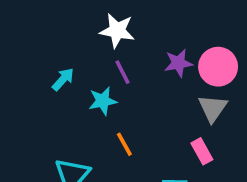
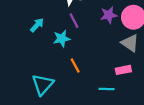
gray triangle: (213, 108) -> (130, 43), turned -30
pink rectangle: (202, 151) -> (123, 70), turned -72

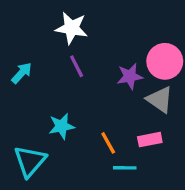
purple star: (109, 15) -> (130, 76), moved
cyan star: (62, 39) -> (62, 126), moved
orange line: (75, 65) -> (108, 143), moved

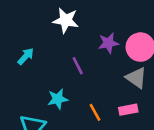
purple line: (77, 66) -> (78, 66), moved
purple star: (130, 76) -> (108, 43), moved

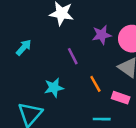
pink rectangle: (128, 110) -> (121, 98), turned 30
orange line: (95, 112) -> (95, 84), moved

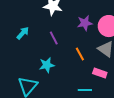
purple line: (73, 56) -> (54, 38), moved
orange line: (95, 84) -> (80, 54), moved

